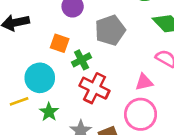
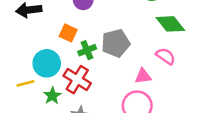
gray pentagon: (110, 30) -> (116, 43), moved
red cross: (94, 88) -> (77, 80), moved

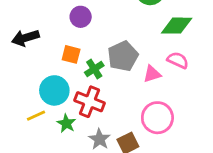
green diamond: (170, 24) -> (177, 26), turned -40
pink triangle: (143, 76) -> (152, 74), moved

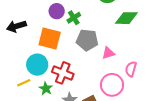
orange square: (71, 54) -> (50, 38), size x1.6
gray pentagon: (123, 56) -> (87, 40), turned 30
pink semicircle: (178, 60) -> (131, 69), moved, turned -98
green cross: (94, 69) -> (74, 18), moved

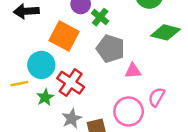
green cross: (74, 18) -> (100, 17), turned -32

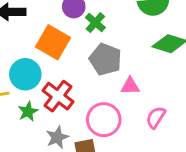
pink circle: (129, 112) -> (104, 120), moved

